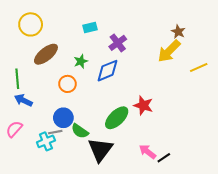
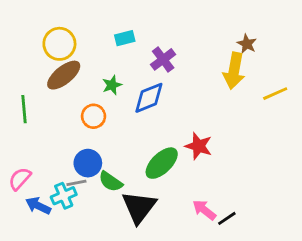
yellow circle: (31, 24) -> (59, 44), moved
yellow arrow: (169, 51) -> (234, 71), turned -35
blue arrow: (23, 100) -> (38, 206), moved

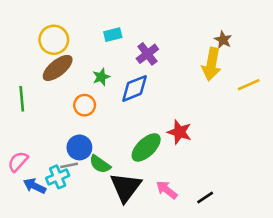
pink arrow: (204, 210) -> (167, 190), moved

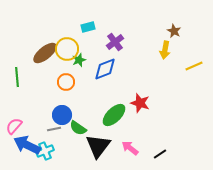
yellow circle: (54, 40) -> (67, 49), moved
yellow arrow: (212, 64) -> (165, 50), size x0.7
cyan cross: (58, 177) -> (45, 151), moved
blue arrow: (35, 186) -> (27, 145), size x1.5

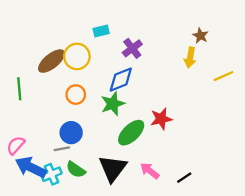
green star: (79, 60) -> (113, 104), moved, size x1.5
red star: (140, 103) -> (161, 119), turned -30
green semicircle: (78, 128) -> (76, 170), moved

